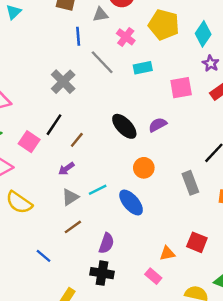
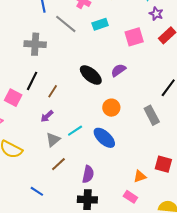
gray cross: (63, 82) -> (35, 44), turned -35

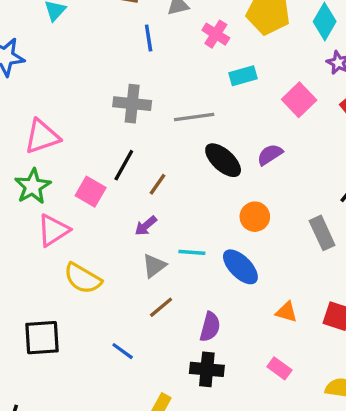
gray line: (66, 24) -> (194, 117), moved, turned -50
pink square: (134, 37) -> (299, 100), turned -30
cyan line: (75, 131) -> (192, 252), turned 35
orange triangle: (140, 176) -> (286, 312), moved, turned 32

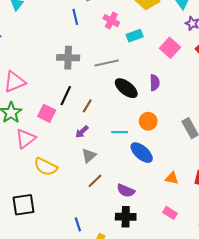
pink cross: (216, 34) -> (111, 21), moved
purple semicircle: (270, 155) -> (155, 83), turned 126
cyan line: (192, 252) -> (120, 132), moved
purple semicircle: (210, 327) -> (126, 191), turned 102
blue line: (123, 351) -> (78, 224), moved, turned 40

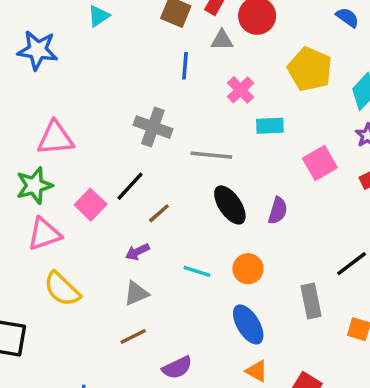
blue ellipse: (142, 153) -> (248, 324), moved
purple semicircle: (126, 191) -> (177, 368), turned -66

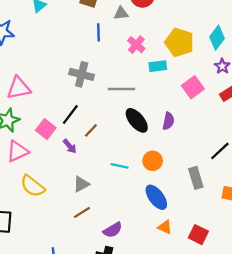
yellow pentagon: (310, 69) -> (179, 42), moved
purple arrow: (137, 252) -> (70, 146), moved, turned -98

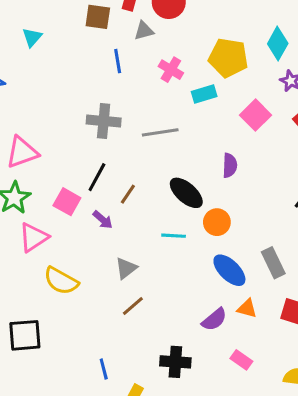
black ellipse: (137, 120) -> (186, 193), moved
gray rectangle: (196, 178) -> (273, 263), moved
purple semicircle: (113, 230) -> (214, 319), moved

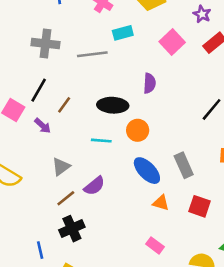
cyan rectangle: (204, 94) -> (123, 33), moved
black ellipse: (186, 193) -> (113, 105), turned -40
purple semicircle: (214, 319) -> (94, 186), moved
black cross: (175, 362) -> (72, 229), moved, turned -30

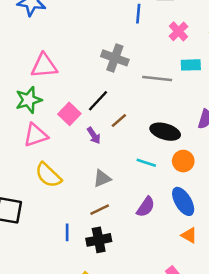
purple semicircle: (94, 186) -> (146, 207), moved, turned -30
blue line: (40, 250) -> (67, 232), moved

